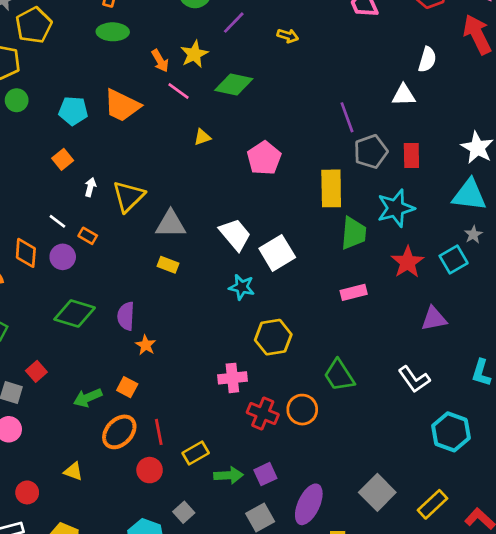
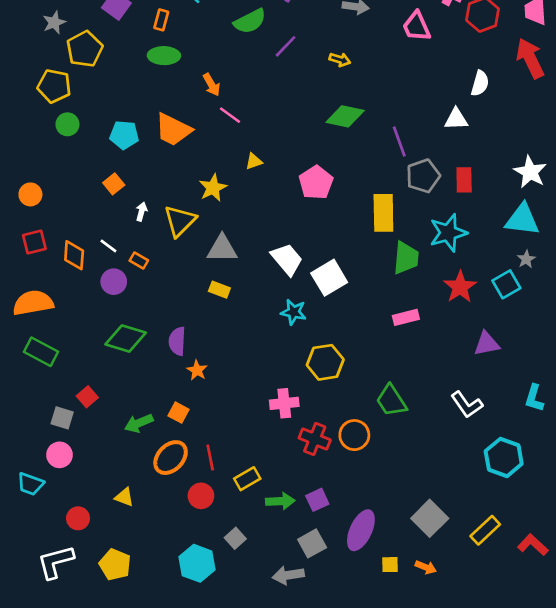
yellow star: (194, 54) -> (213, 188), moved
green diamond: (234, 84) -> (345, 116), moved
orange diamond: (26, 253) -> (74, 255), moved

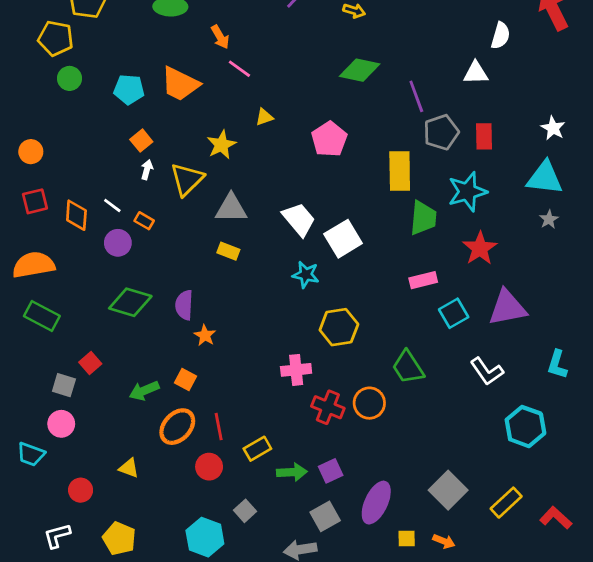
white star: (530, 172) -> (553, 128), size x0.7
orange square: (114, 184) -> (141, 141), moved
cyan square: (506, 284) -> (454, 313), moved
purple triangle: (487, 344) -> (507, 308), size x1.4
white L-shape: (56, 562) -> (57, 536), size x0.7

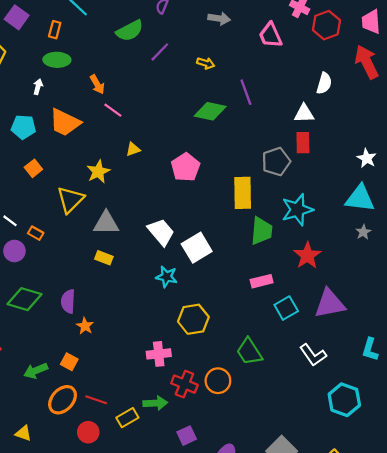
purple line: (416, 96) -> (246, 92), moved
red rectangle: (484, 136) -> (303, 143), moved
white arrow: (147, 170) -> (38, 87), moved
red line: (219, 427) -> (96, 400), turned -60
green arrow: (292, 472) -> (155, 403), moved

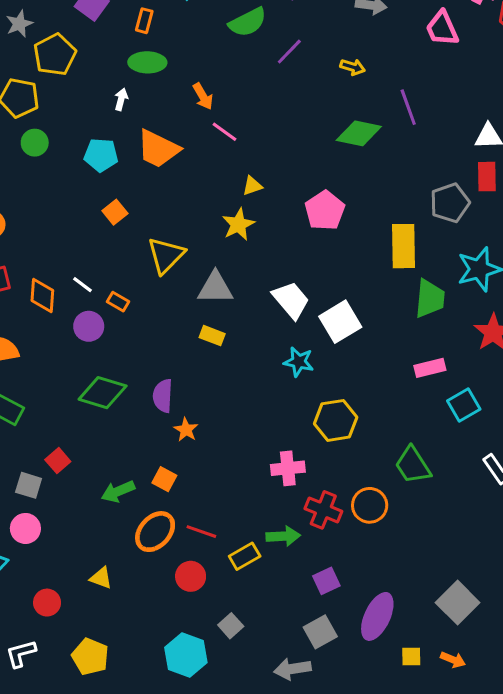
yellow star: (98, 172) -> (238, 224), moved

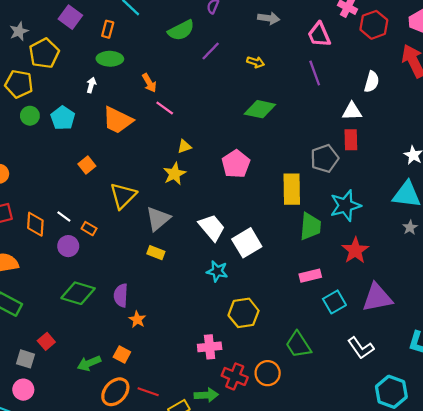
purple line: (408, 107) -> (315, 73), moved
cyan pentagon: (101, 155) -> (63, 118), moved, turned 30
gray triangle: (215, 288) -> (158, 219), turned -40

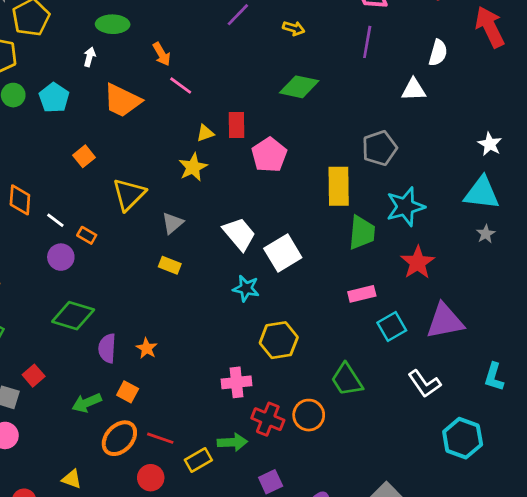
purple line: (315, 73) -> (367, 42), turned 30
red rectangle: (351, 140) -> (237, 125), moved
gray triangle: (158, 219) -> (173, 223), size x0.7
orange diamond: (35, 224) -> (20, 200), moved
purple semicircle: (121, 295) -> (107, 348), moved

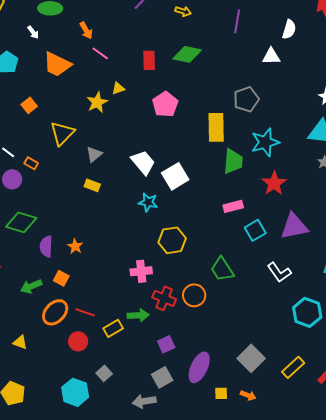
white arrow: (89, 57) -> (33, 32), turned 128
red rectangle: (237, 125) -> (149, 60), moved
yellow star: (193, 167) -> (97, 102), moved

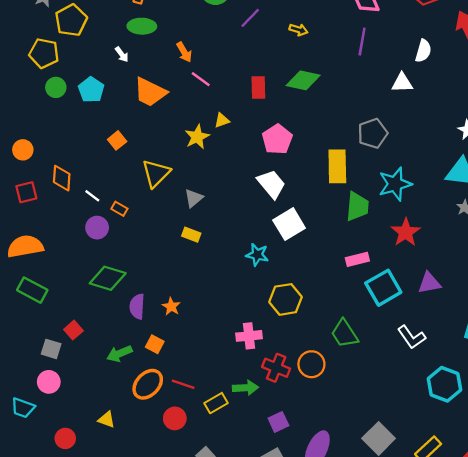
white trapezoid: (143, 162) -> (271, 184), moved
purple triangle: (294, 226) -> (429, 283), size x0.7
cyan square: (255, 230) -> (383, 288), size x1.4

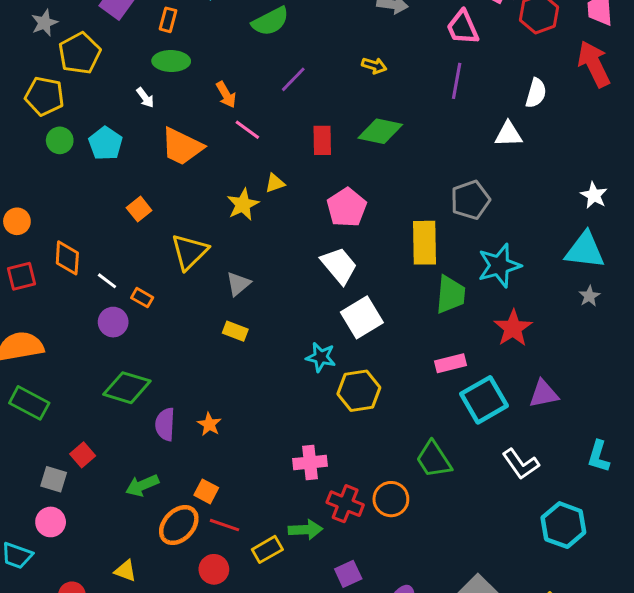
purple line: (250, 18) -> (293, 79), moved
yellow hexagon: (286, 299) -> (359, 391), moved
orange square: (155, 344) -> (206, 491), moved

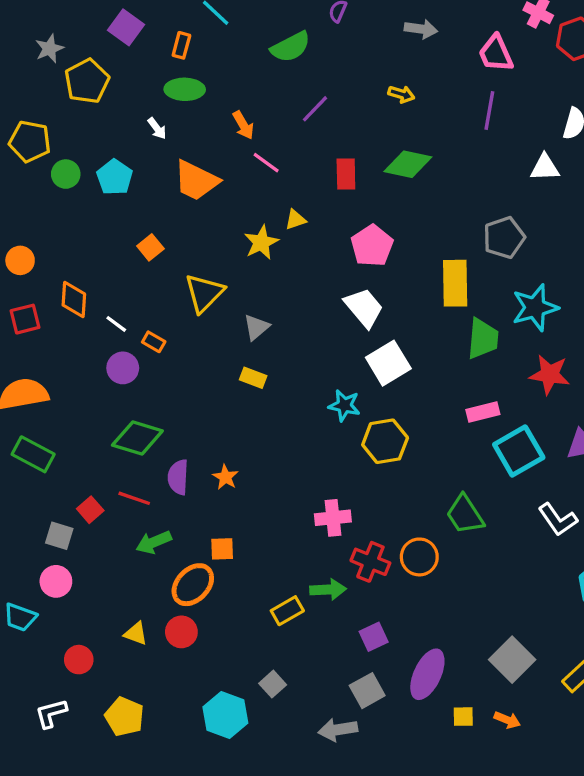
yellow pentagon: (44, 96) -> (30, 141), moved
red star: (513, 328) -> (550, 374), turned -30
orange square: (206, 491) -> (222, 549), turned -30
red line: (225, 525) -> (134, 498), moved
red circle: (214, 569) -> (181, 632), moved

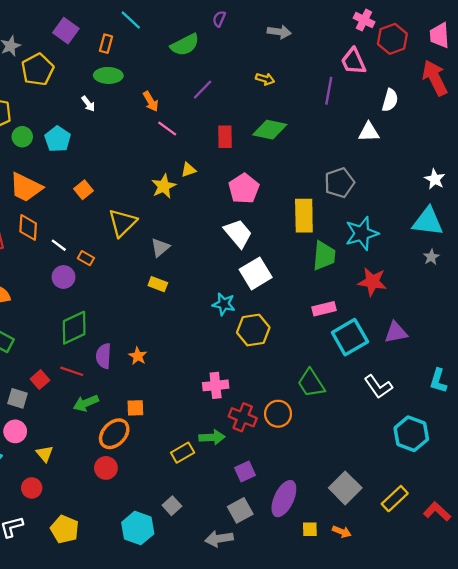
pink trapezoid: (496, 53) -> (353, 61), moved
orange trapezoid: (196, 181) -> (26, 187), moved
green diamond: (137, 438) -> (74, 328), turned -42
yellow triangle: (136, 634) -> (45, 454), moved, turned 30

